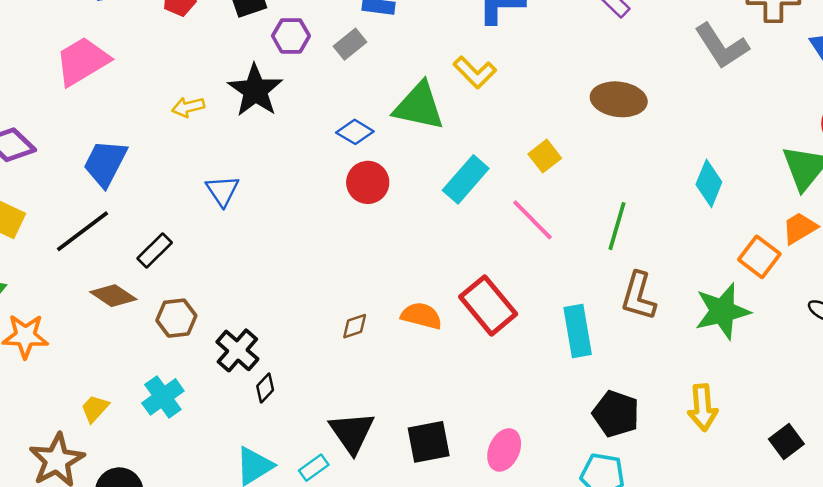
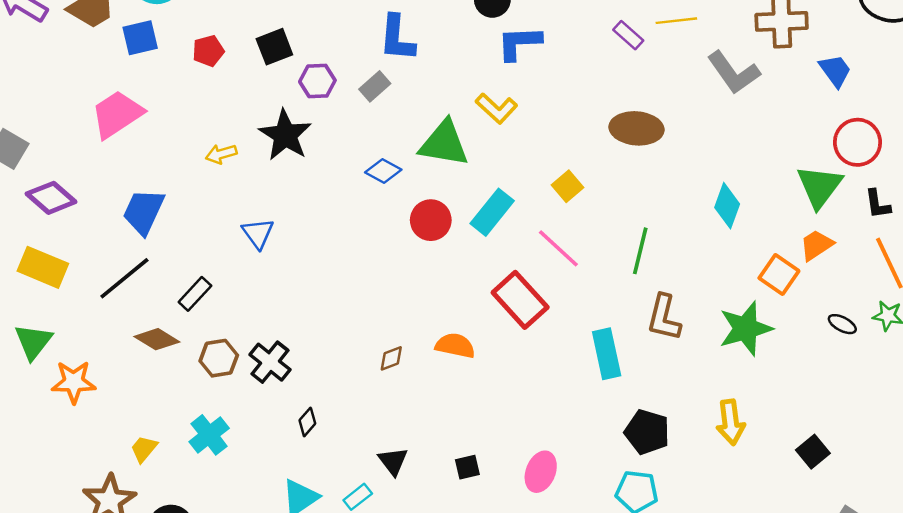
red circle: (368, 182) -> (431, 220), moved
red rectangle: (488, 305) -> (520, 300), moved
black cross: (237, 350) -> (270, 362), moved
black triangle: (352, 432) -> (393, 461), size x0.7
black square: (429, 442) -> (467, 467), size x0.6

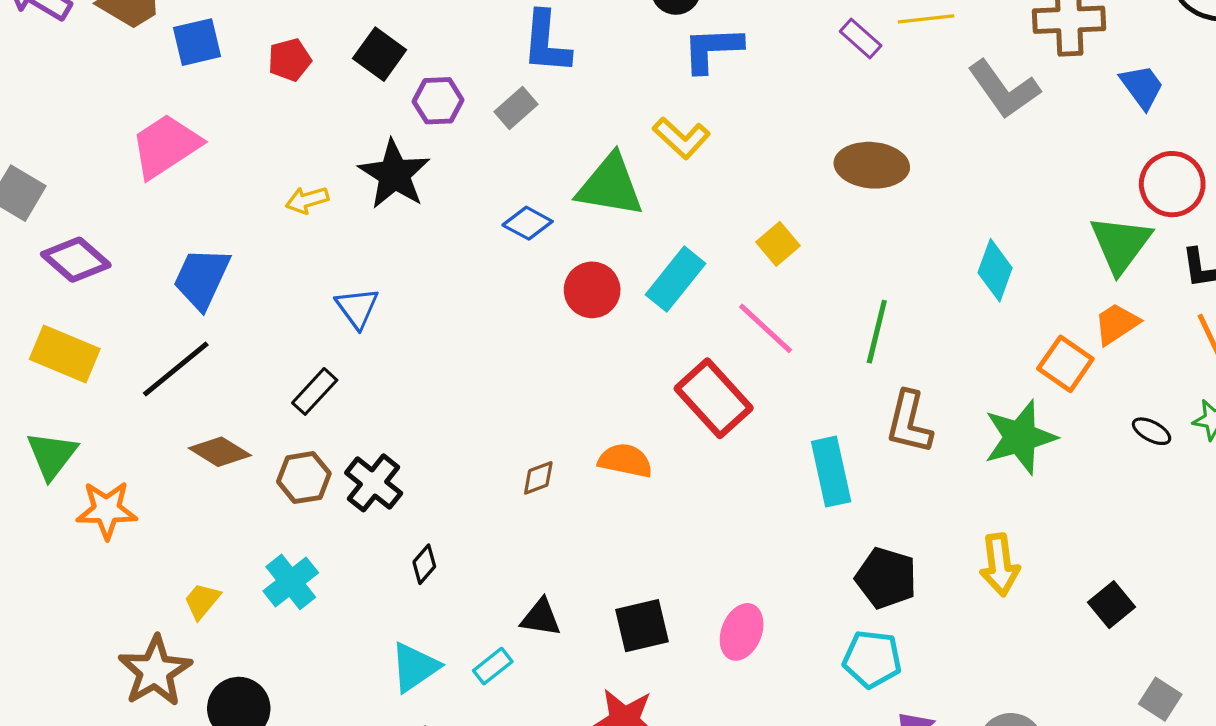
black square: (274, 47) -> (380, 54), turned -33
black rectangle: (195, 294) -> (315, 391), moved
black triangle: (393, 461) -> (541, 618), turned -44
black square: (467, 467) -> (642, 626), size x1.6

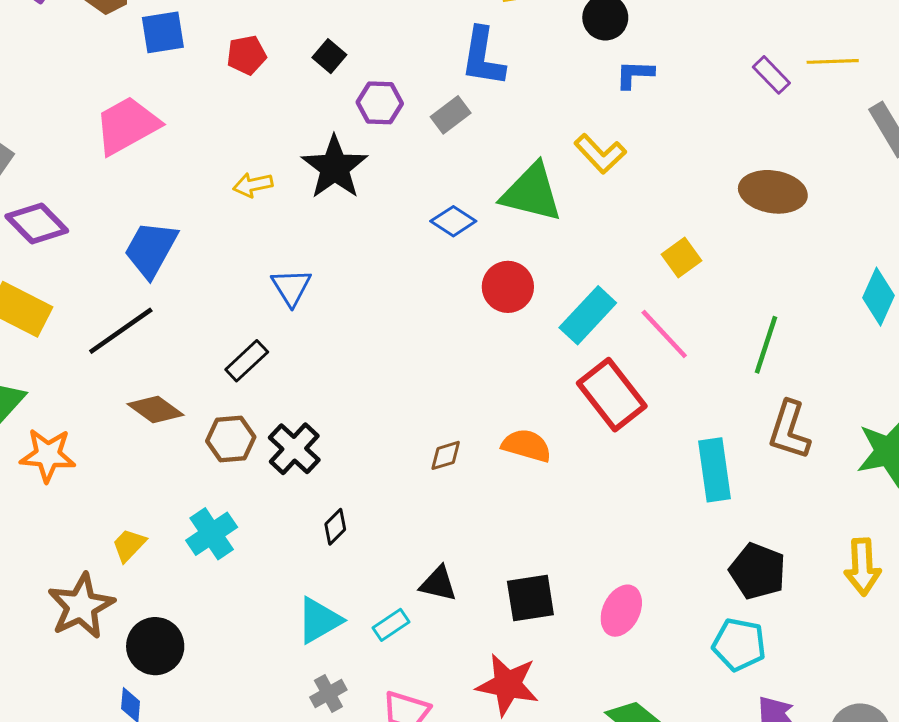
blue L-shape: (712, 49) -> (635, 74), size x0.7
black square: (380, 54) -> (329, 56), size x0.7
cyan rectangle: (676, 279) -> (588, 315), moved

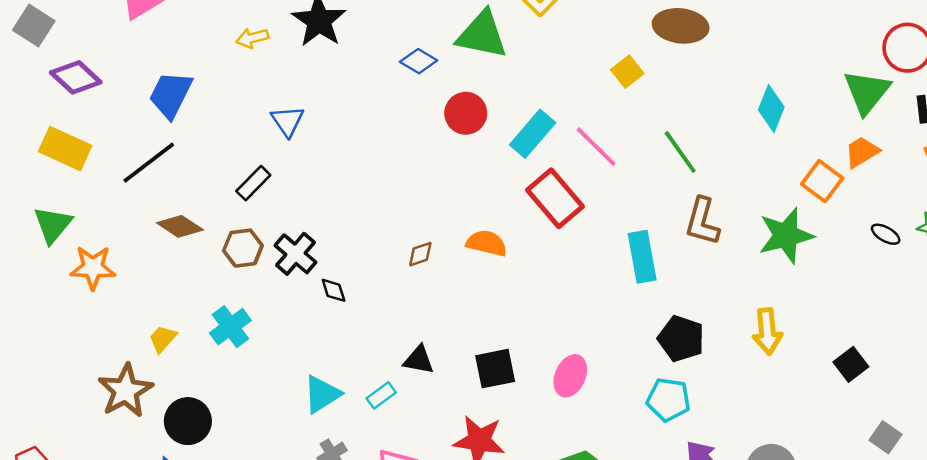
yellow square: (681, 257) -> (627, 72), moved
green line: (766, 345) -> (680, 152), turned -51
black diamond: (335, 527) -> (334, 290), moved, turned -60

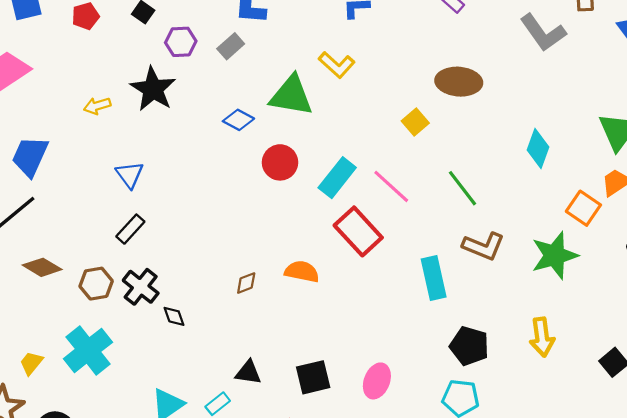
black rectangle: (253, 183) -> (130, 229), moved
brown L-shape: (702, 221) -> (483, 246), turned -81
cyan cross: (230, 327) -> (88, 350), size x1.4

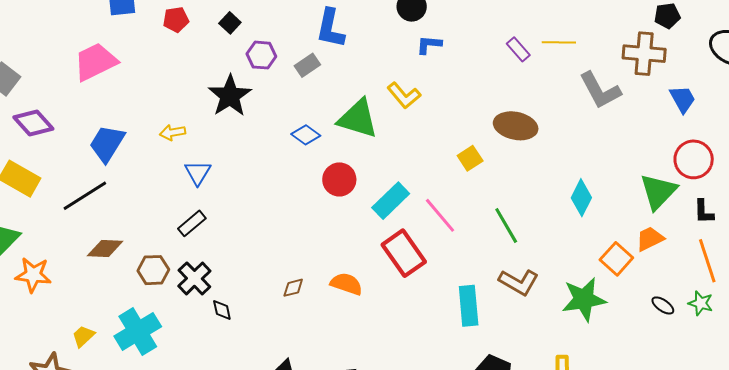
yellow arrow: (97, 106) -> (173, 132), moved
brown diamond: (42, 267) -> (105, 248), turned -36

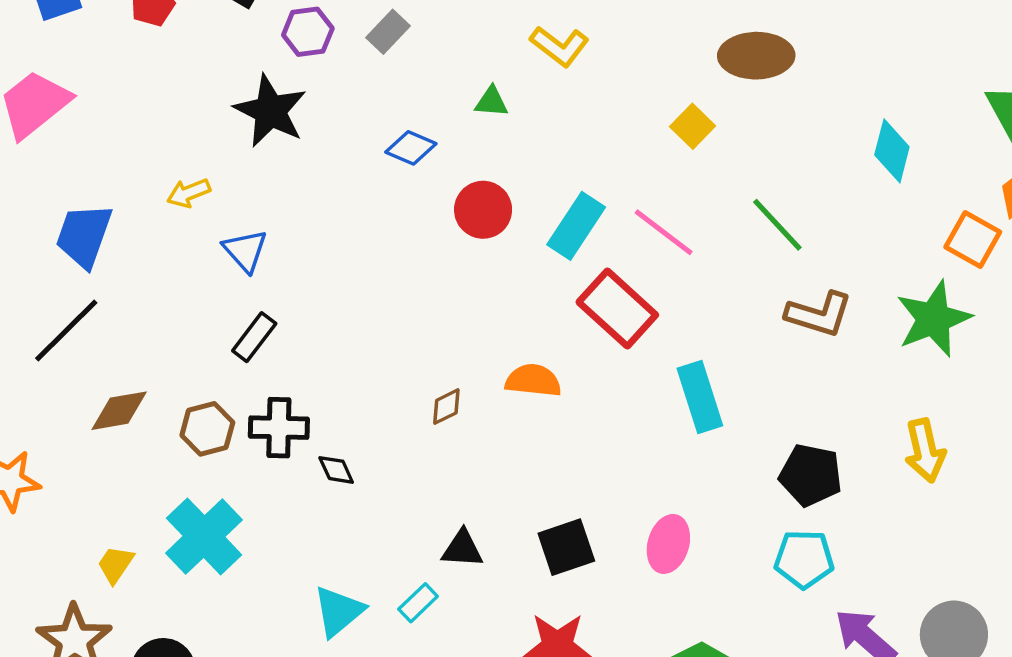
green triangle: (358, 119) -> (491, 102), size x0.5
black cross: (194, 278) -> (279, 428), turned -32
cyan rectangle: (469, 306) -> (700, 397), moved

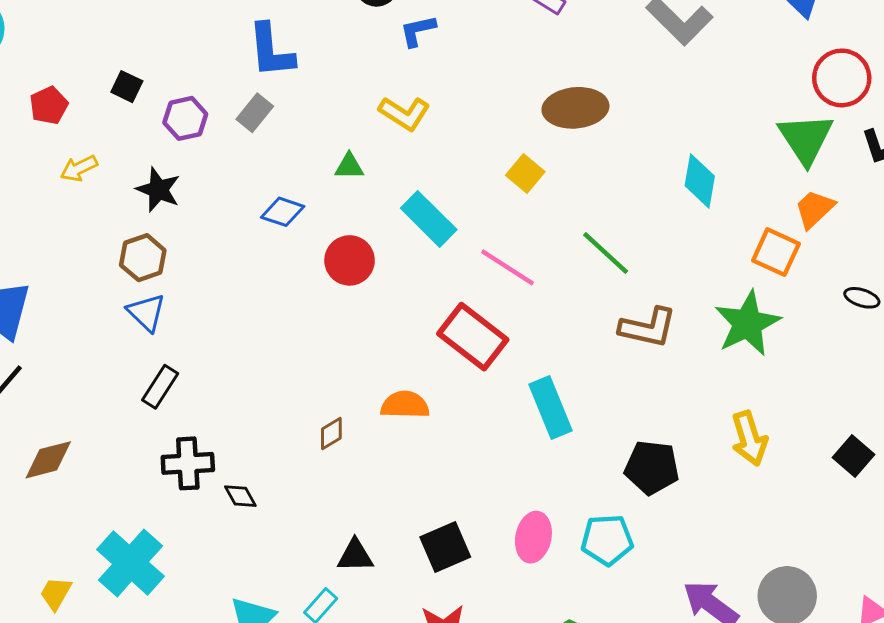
black star: (270, 111) -> (158, 190), size x0.7
yellow arrow: (189, 193) -> (79, 168), moved
cyan rectangle: (576, 226) -> (429, 219), moved, turned -74
brown hexagon: (207, 429) -> (143, 258), moved
cyan pentagon: (804, 559) -> (607, 540), moved

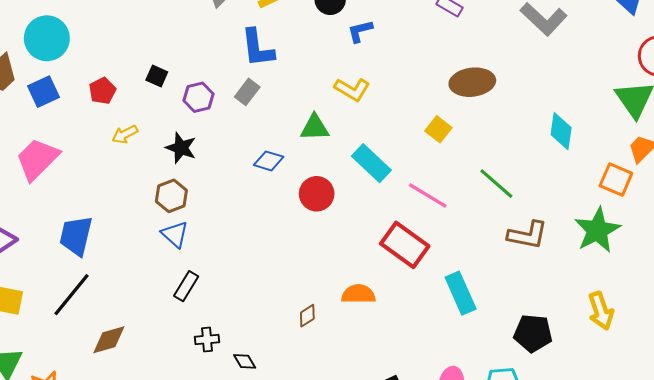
green triangle: (349, 166) -> (315, 128), size x1.4
black cross: (188, 463) -> (207, 340), size x0.7

